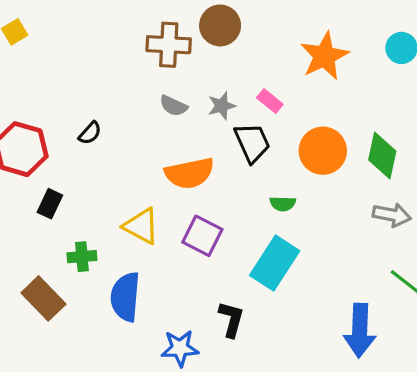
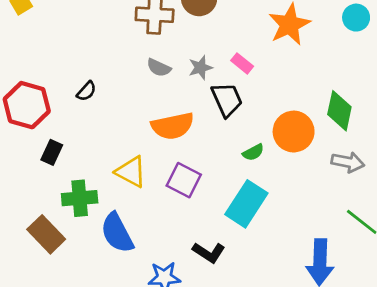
orange circle: (323, 151) -> (294, 132), moved
green semicircle: (283, 204) -> (253, 152), turned -30
green cross: (82, 257) -> (80, 198), size x1.4
blue semicircle: (125, 297) -> (117, 233), turned -33
black L-shape: (231, 319) -> (209, 252), turned 108

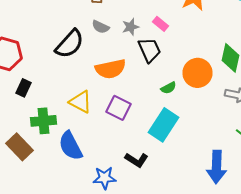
black semicircle: (86, 91) -> (70, 44), moved, size x2.0

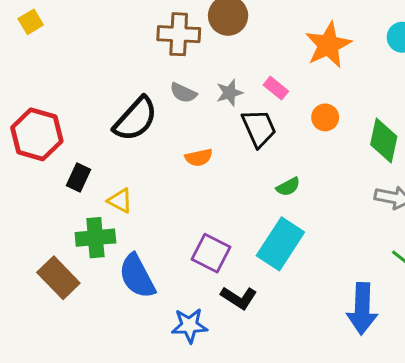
orange semicircle: (110, 69) -> (199, 157), size x0.6
orange circle: (198, 73) -> (325, 117), moved, size x0.6
black rectangle: (24, 88) -> (78, 178), moved
yellow triangle: (80, 102) -> (120, 201), moved, size x0.7
purple square: (118, 108) -> (211, 253), moved

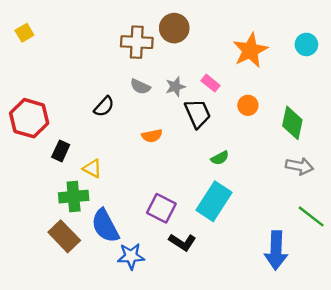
black semicircle: (136, 119) -> (104, 106), size x0.6
brown rectangle: (58, 278) -> (64, 236), moved
blue star: (189, 326) -> (131, 256), moved

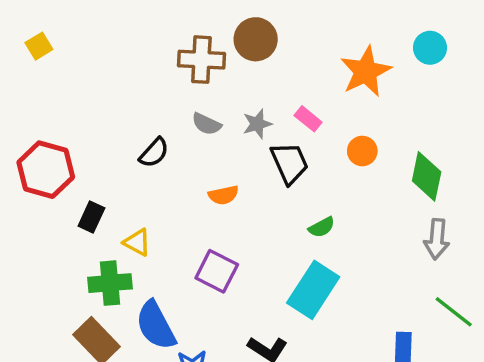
cyan circle: (306, 44) -> (430, 48), moved
gray arrow: (299, 166) -> (437, 239), turned 84
purple square: (161, 208) -> (217, 271), moved

